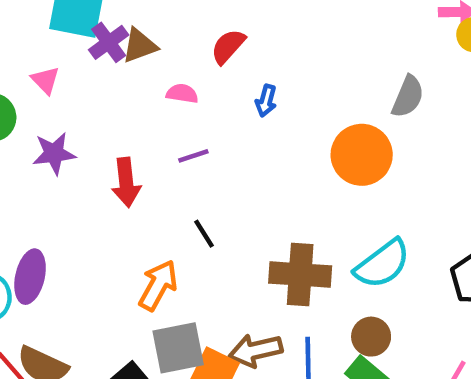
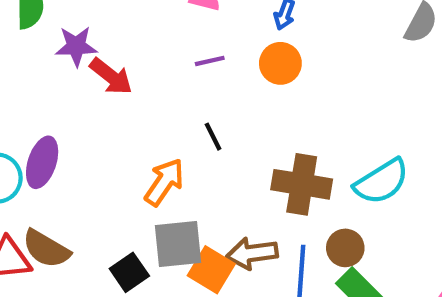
orange circle: (362, 155) -> (280, 63), moved, size x0.7
red arrow: (126, 182) -> (111, 76), moved, turned -51
brown circle: (371, 337) -> (345, 248), moved

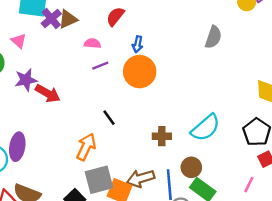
purple line: (210, 61) -> (100, 66), moved
orange circle: (280, 63) -> (140, 72), size x1.4
brown cross: (302, 184) -> (162, 136), size x0.6

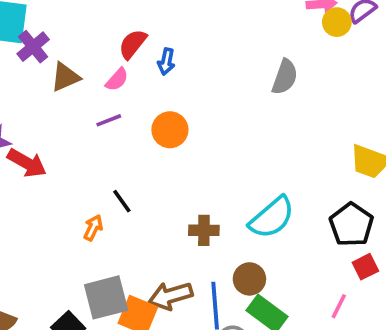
brown triangle: (68, 19) -> (65, 77), moved
pink semicircle: (92, 43) -> (117, 79), moved, turned 126
blue arrow: (138, 44) -> (166, 62), moved
orange circle: (140, 72) -> (170, 130), size x0.7
orange arrow: (86, 147) -> (93, 228), moved, size x0.6

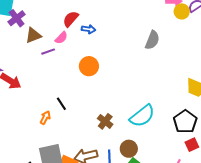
blue arrow: (166, 62) -> (88, 29), turned -96
purple line: (109, 120) -> (48, 52), moved
brown cross: (204, 230) -> (105, 121), turned 35

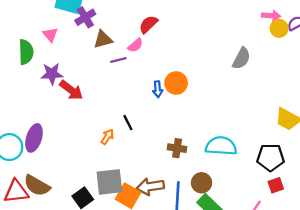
blue arrow: (88, 29) -> (158, 89), moved, turned 72
orange circle: (89, 66) -> (176, 83), moved
cyan semicircle: (142, 116) -> (221, 146), turned -144
brown cross: (105, 121) -> (177, 148), turned -35
black pentagon: (185, 122) -> (271, 157), turned 30

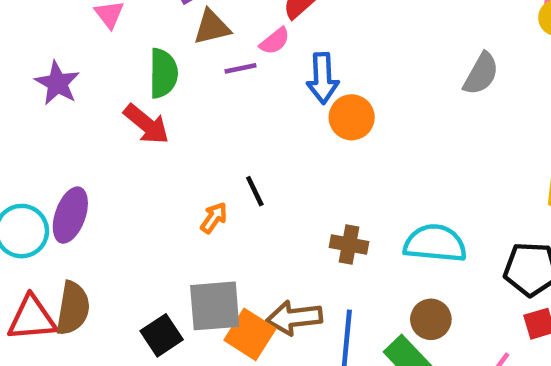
green semicircle: (26, 52) -> (163, 73), moved
purple star: (52, 74) -> (57, 83), moved, turned 30
blue arrow: (158, 89) -> (323, 78), moved, size x1.5
brown circle: (202, 183) -> (431, 319), moved
brown semicircle: (37, 186) -> (73, 308), turned -112

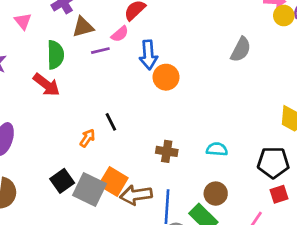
cyan semicircle: (435, 243) -> (217, 149), size x0.6
gray square: (215, 306) -> (89, 189), turned 32
orange square: (250, 334) -> (113, 182), moved
black square: (162, 335) -> (62, 181), moved

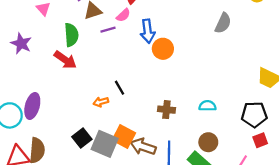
orange arrow: (87, 138) -> (101, 102), turned -136
brown arrow: (136, 195) -> (143, 147), turned 30

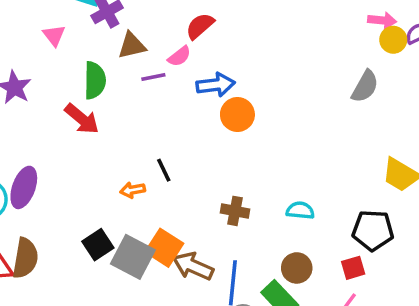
gray semicircle: (223, 23) -> (365, 86), moved
blue arrow: (148, 31) -> (216, 85), turned -95
red square: (260, 140) -> (353, 268), moved

